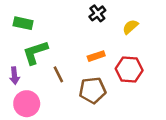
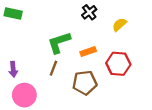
green rectangle: (23, 23) -> (13, 13), moved
green L-shape: (35, 52) -> (59, 42), moved
brown line: (58, 74) -> (53, 68), turned 48

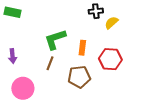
black cross: (89, 12) -> (96, 11), moved, turned 32
orange rectangle: (88, 51) -> (82, 48), turned -64
purple arrow: (13, 69) -> (12, 56), moved

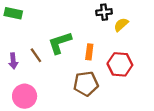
brown line: (50, 63) -> (36, 55), moved, turned -56

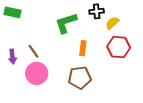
green L-shape: (60, 43) -> (66, 23), moved
red hexagon: (120, 64) -> (119, 47), moved
pink circle: (25, 96) -> (37, 73), moved

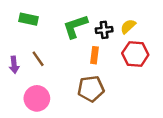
black cross: (97, 11) -> (104, 30), moved
green rectangle: (12, 12) -> (28, 19), moved
pink circle: (37, 73) -> (37, 98), moved

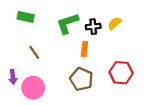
red hexagon: (135, 54) -> (121, 73), moved
purple arrow: (14, 65) -> (13, 77), moved
brown pentagon: (91, 89) -> (81, 79), turned 30

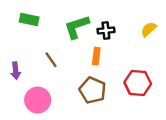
yellow semicircle: (115, 23) -> (149, 29), moved
brown line: (34, 52) -> (51, 60), moved
purple arrow: (13, 77) -> (16, 71), moved

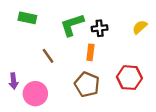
purple arrow: (16, 71) -> (14, 81), moved

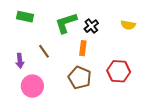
yellow semicircle: (140, 27) -> (128, 25), turned -128
black cross: (100, 28) -> (91, 26), turned -32
purple arrow: (14, 81) -> (20, 61), moved

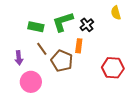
green rectangle: (25, 17) -> (36, 27), moved
yellow semicircle: (128, 25) -> (116, 13), moved, turned 64
brown pentagon: (80, 78) -> (62, 61), moved

